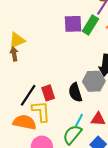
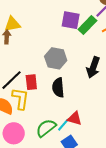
gray hexagon: (94, 81) -> (56, 58), moved
cyan line: (79, 120) -> (63, 125), moved

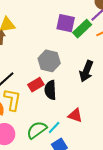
red rectangle: (31, 82) -> (36, 85), moved, turned 63
red triangle: (75, 118) -> (75, 115), moved

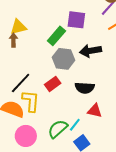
green rectangle: (82, 29) -> (56, 36), moved
black arrow: (86, 71) -> (90, 51), moved, turned 65
black semicircle: (50, 90) -> (85, 88), moved, turned -78

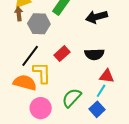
gray hexagon: (64, 59) -> (39, 24), moved
cyan line: (75, 125) -> (101, 91), moved

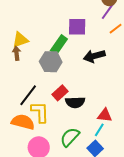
gray hexagon: (39, 24) -> (51, 62), moved
black semicircle: (94, 54) -> (75, 102), moved

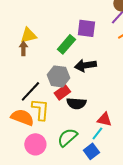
black arrow: (94, 56) -> (85, 65), moved
gray hexagon: (51, 62) -> (58, 76), moved

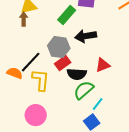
orange semicircle: (22, 117) -> (15, 73), moved, size x0.7
red triangle: (104, 119) -> (103, 65), moved, turned -35
green semicircle: (67, 137) -> (84, 90), moved

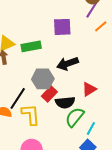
green rectangle: (67, 15) -> (31, 46), moved, turned 48

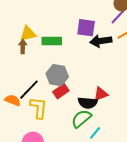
black arrow: (68, 64) -> (101, 41), moved
black semicircle: (65, 103) -> (88, 103), moved

